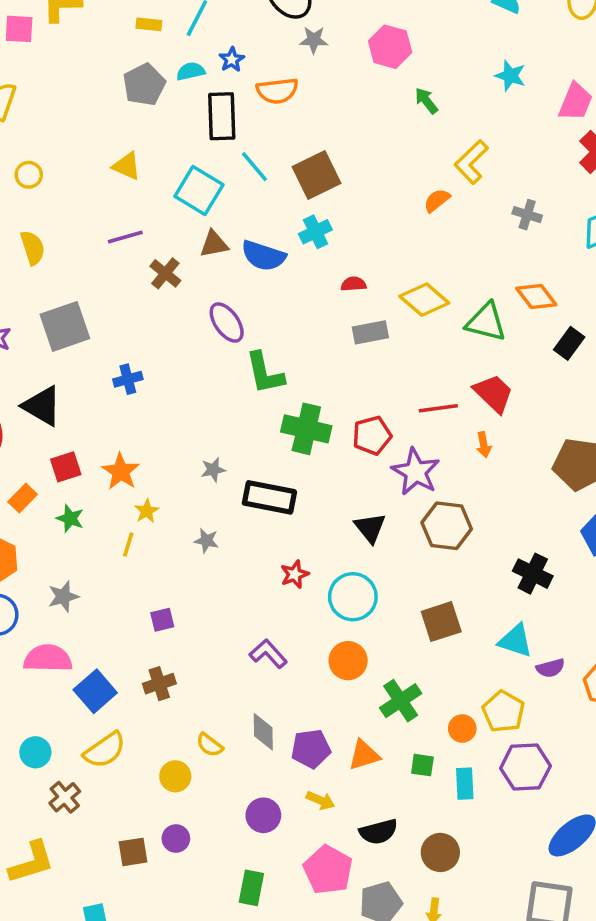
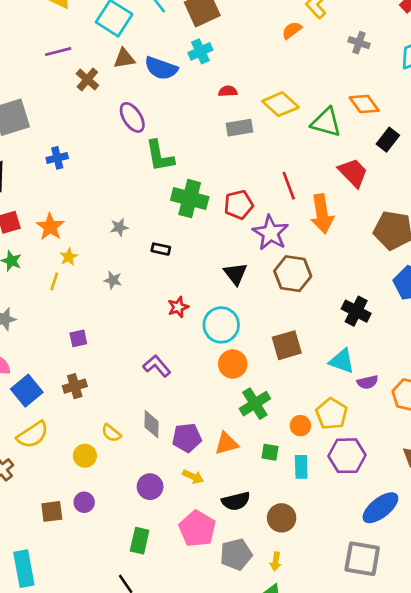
red trapezoid: (494, 393) -> (353, 173), moved
red line: (438, 408) -> (289, 186), turned 76
orange arrow: (484, 445) -> (322, 214), size x2.0
black rectangle: (269, 497) -> (161, 249), size x0.5
orange circle: (348, 661) -> (233, 364), moved

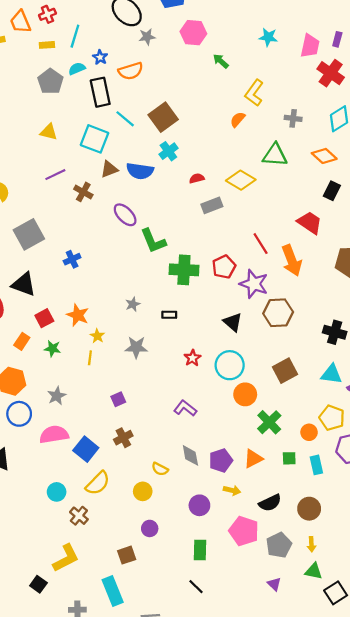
orange diamond: (364, 104) -> (324, 156), moved
green triangle: (326, 122) -> (275, 155), moved
gray star: (113, 280) -> (136, 347), size x1.5
brown square: (52, 511) -> (127, 555), moved

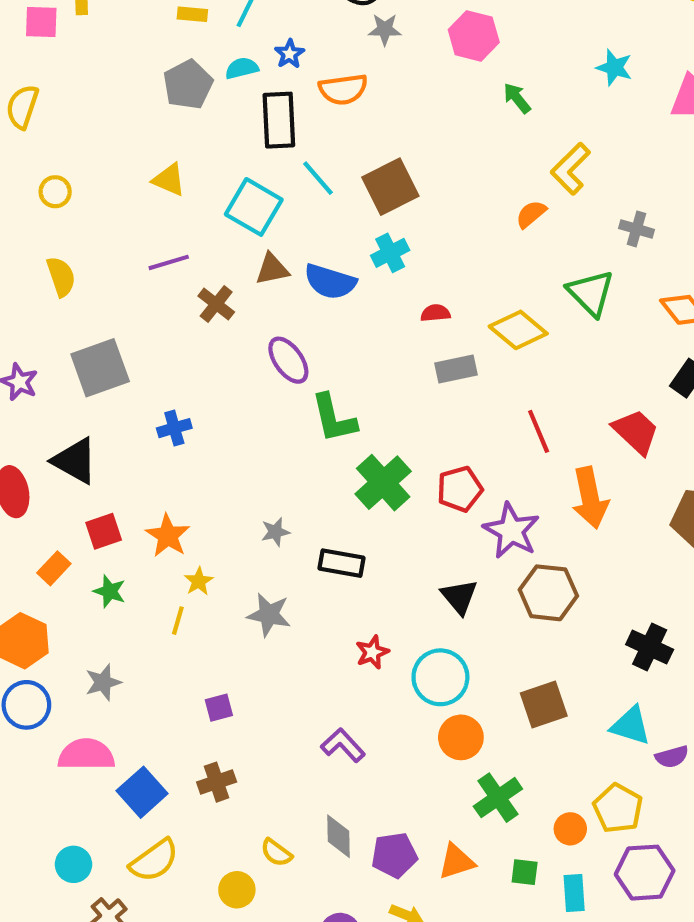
green triangle: (275, 155) -> (591, 293), turned 32
red line: (261, 244) -> (539, 431), moved
green cross: (184, 270) -> (383, 483), turned 36
black rectangle: (169, 315) -> (341, 563), size x1.5

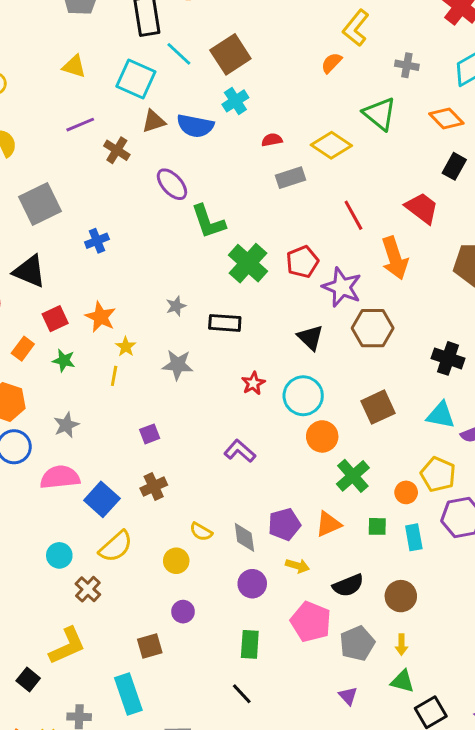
gray diamond: (338, 836) -> (244, 537), moved

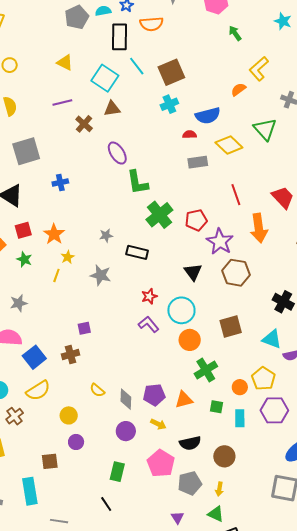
blue semicircle: (195, 126) -> (208, 116), moved, turned -35
purple square: (150, 434) -> (84, 328), moved
purple L-shape: (240, 451) -> (149, 324), moved
yellow circle: (176, 561) -> (69, 415), moved

